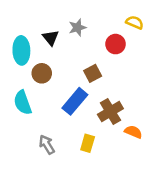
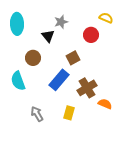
black triangle: (51, 38) -> (48, 36), moved
cyan ellipse: (21, 50) -> (17, 24), moved

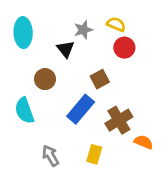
yellow semicircle: (106, 18) -> (116, 24), moved

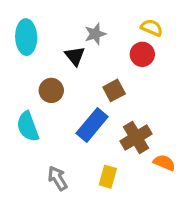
yellow semicircle: (116, 24) -> (152, 28), moved

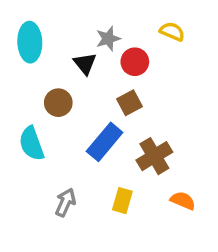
red circle: (142, 54) -> (135, 62), moved
orange semicircle: (164, 163) -> (183, 201), moved
gray arrow: (58, 178) -> (65, 202), turned 55

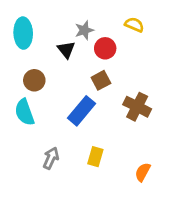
brown circle: (58, 103) -> (34, 80), moved
brown cross: (154, 156) -> (137, 107), moved, turned -32
orange semicircle: (183, 201) -> (143, 172), moved, turned -84

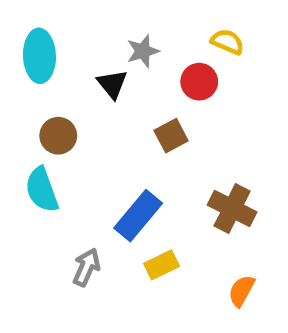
red circle: (105, 48) -> (199, 82), moved
brown cross: (137, 107) -> (232, 209), moved
blue rectangle: (82, 111) -> (138, 216), moved
yellow rectangle: (95, 157) -> (162, 265), turned 48

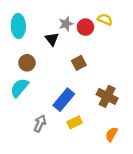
red circle: (199, 82) -> (85, 27), moved
cyan semicircle: (42, 190) -> (19, 88), turned 60

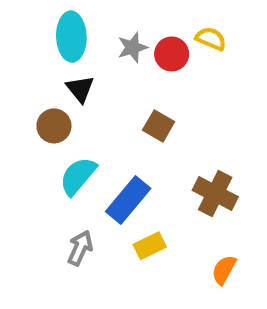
cyan ellipse: (18, 26) -> (71, 37), moved
black triangle: (52, 39) -> (80, 89), moved
brown square: (79, 63) -> (159, 126), turned -32
cyan semicircle: (19, 88) -> (78, 176), moved

